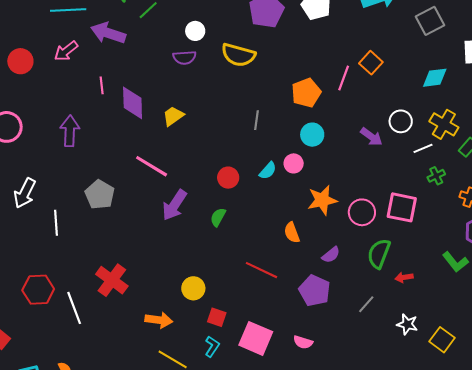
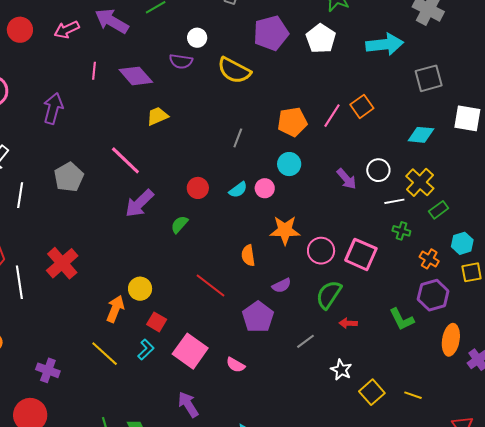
purple diamond: (133, 103) -> (136, 76), moved, turned -52
green cross: (436, 176) -> (401, 231), turned 30
orange arrow: (159, 320) -> (115, 309), moved, turned -88

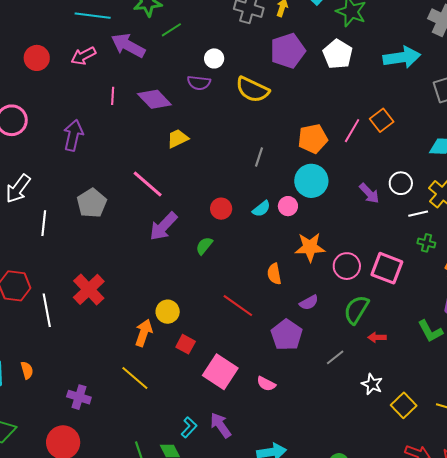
cyan circle: (289, 164) -> (311, 181), size x1.4
cyan L-shape: (146, 350) -> (189, 427), moved

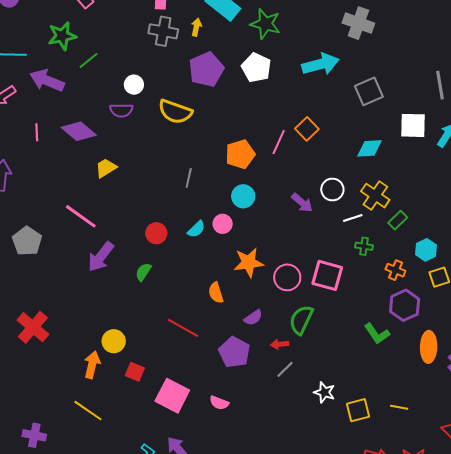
cyan circle: (311, 181) -> (243, 196), size x0.7
red arrow: (377, 337) -> (280, 344), moved
yellow square: (404, 405) -> (358, 410), turned 35

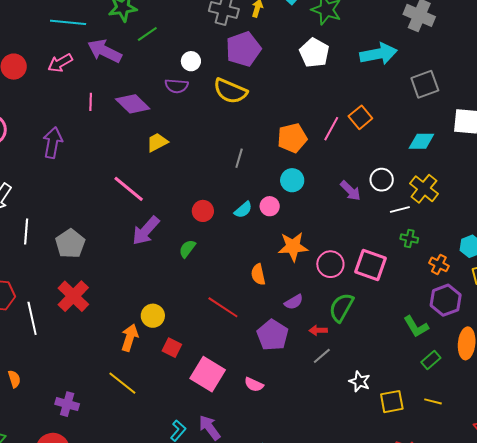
purple pentagon: (206, 69) -> (243, 49), moved
green rectangle: (398, 220) -> (431, 360), moved
gray pentagon: (27, 241) -> (70, 244), moved

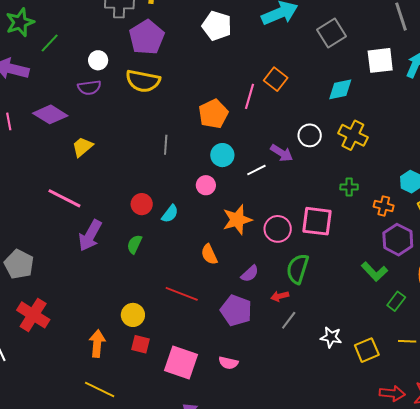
white line: (400, 209) -> (256, 170), moved
cyan semicircle: (243, 210) -> (170, 214), moved
yellow circle: (153, 316) -> (133, 315), moved

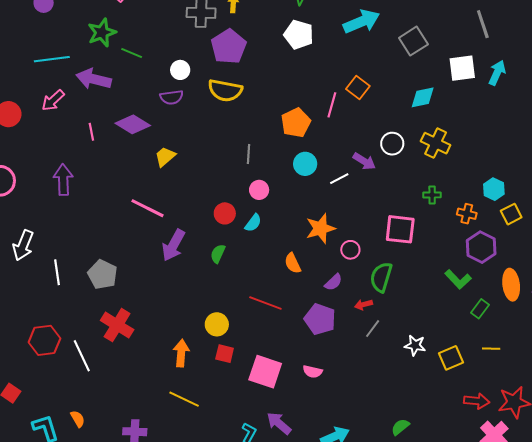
green line: (50, 43) -> (132, 53), turned 70
pink circle: (206, 185) -> (259, 190), moved
pink circle: (278, 229) -> (350, 250), moved, size x0.7

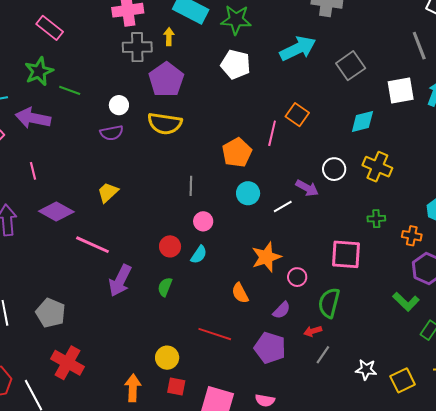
purple diamond: (133, 124) -> (56, 211), moved

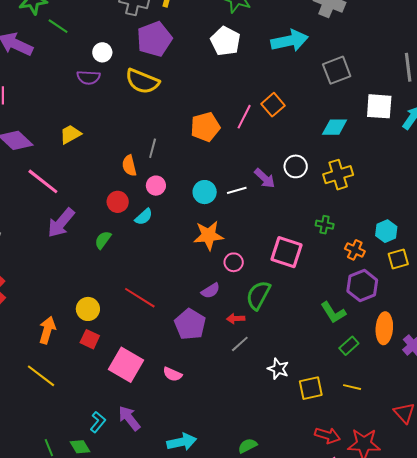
yellow cross: (377, 167) -> (338, 175), turned 36
cyan circle: (248, 193) -> (205, 192), moved
orange semicircle: (240, 293) -> (129, 166), moved

